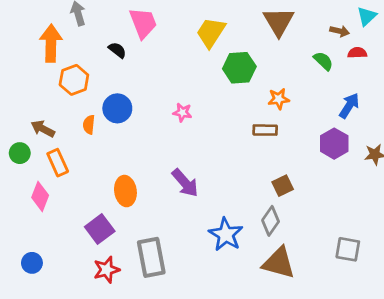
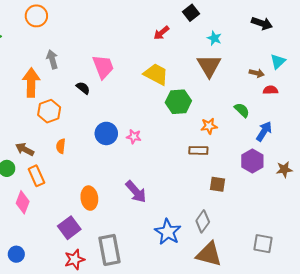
yellow trapezoid: (211, 32) -> (156, 74), turned 85
green semicircle: (323, 61) -> (242, 110), moved
blue circle: (117, 108) -> (106, 133), moved
brown square: (283, 186) -> (217, 184), moved, turned 35

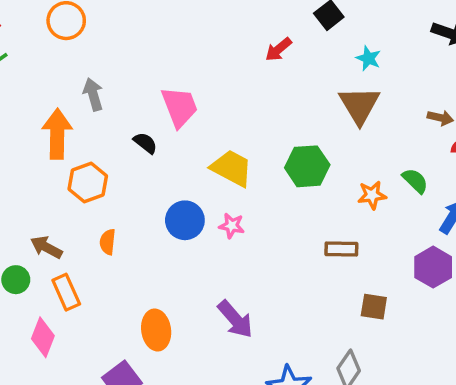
yellow trapezoid: (156, 74) -> (232, 168), moved
orange star: (209, 126) -> (372, 195), moved

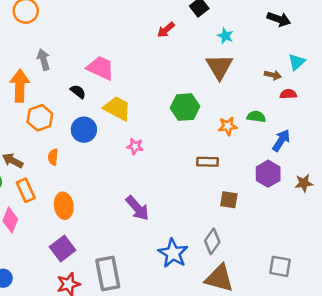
pink trapezoid: (180, 107) -> (101, 68), turned -44
yellow trapezoid: (232, 168) -> (117, 108), moved
green semicircle: (415, 181) -> (256, 117), turned -36
blue circle: (185, 220) -> (84, 130), moved
orange ellipse: (156, 330) -> (64, 206), moved

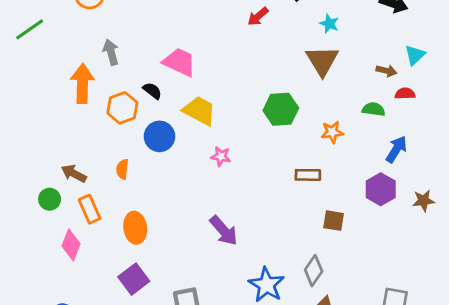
green semicircle: (256, 117) -> (374, 109), moved
orange hexagon: (40, 118) -> (122, 108), moved

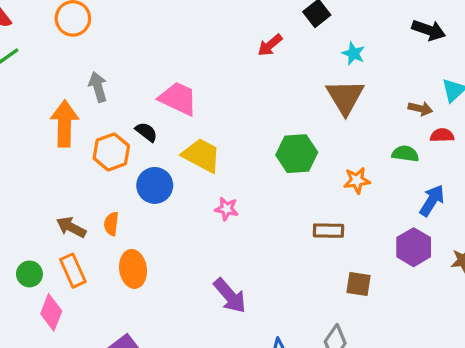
brown arrow: (74, 173) -> (71, 227), moved
green circle: (50, 199) -> (29, 274), moved
orange ellipse: (135, 228) -> (133, 269), moved

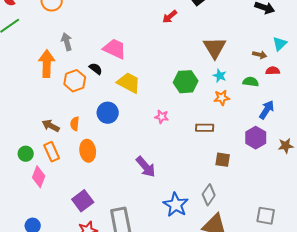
cyan star: (353, 53) -> (220, 76), moved
blue circle: (155, 185) -> (108, 113), moved
pink star: (227, 209) -> (162, 117), moved

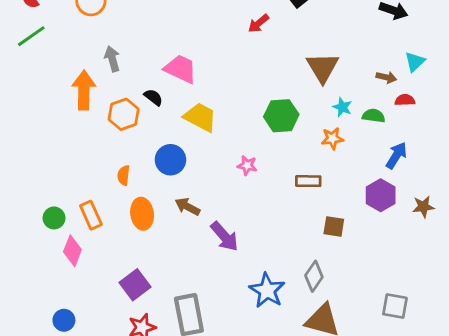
cyan star: (220, 76) -> (342, 107), moved
brown arrow: (51, 126) -> (188, 207), moved

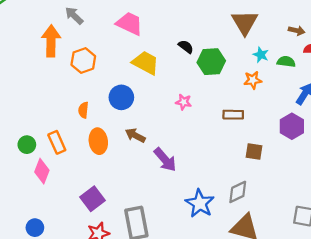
gray arrow: (112, 59) -> (74, 16), turned -30
black semicircle: (153, 97) -> (186, 47), moved
gray diamond: (314, 276) -> (238, 192), turned 30

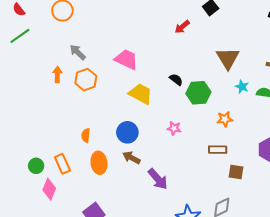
orange arrow: (51, 41) -> (57, 75), size x0.6
orange hexagon: (83, 60) -> (86, 80), moved
orange star: (253, 80) -> (225, 119), moved
blue circle: (121, 97) -> (127, 132), moved
brown rectangle: (233, 115) -> (218, 150), moved

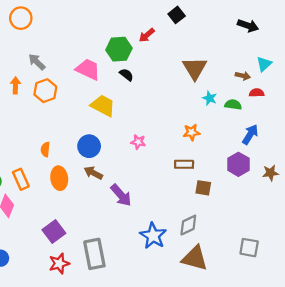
black semicircle: (176, 80) -> (126, 75), moved
green hexagon: (198, 93) -> (119, 49), moved

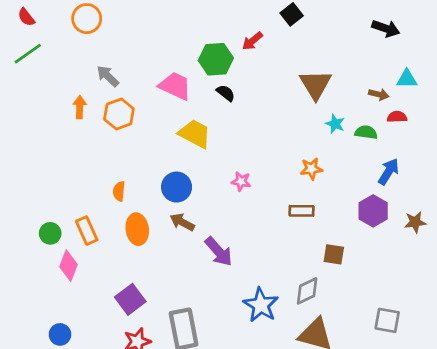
cyan triangle: (264, 64) -> (407, 79), turned 42
brown square: (203, 188) -> (334, 254), moved

